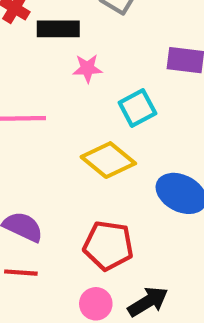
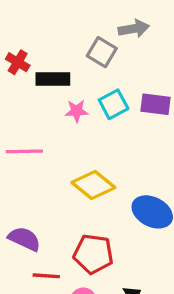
cyan square: (137, 108) -> (114, 104), moved
red line: (21, 273) -> (46, 276), moved

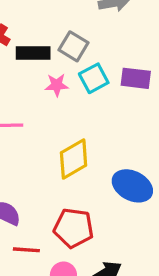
gray square: (102, 52) -> (74, 46), moved
yellow diamond: (93, 185) -> (74, 159), turned -69

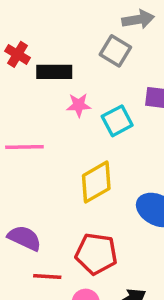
gray square: (74, 46) -> (115, 51), moved
cyan square: (94, 78) -> (117, 121), moved

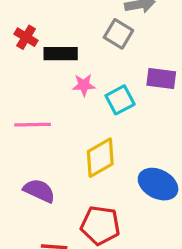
purple semicircle: (24, 238) -> (39, 191), moved

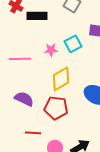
pink star: (84, 85) -> (51, 50), moved
red pentagon: (100, 225) -> (56, 108), moved

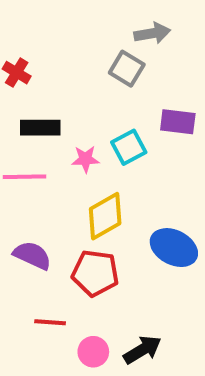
black rectangle: (37, 16) -> (40, 128), moved

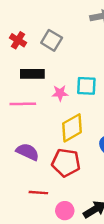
gray square: (127, 69) -> (52, 40), moved
cyan square: (129, 147) -> (86, 86), turned 30

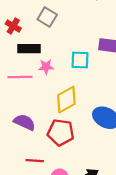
red cross: (18, 40) -> (13, 26), moved
pink star: (60, 93) -> (46, 67), moved

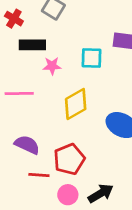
pink line: (20, 77) -> (19, 93), moved
purple semicircle: (25, 122) -> (27, 145), moved
red pentagon: (61, 132) -> (69, 159), moved, turned -30

